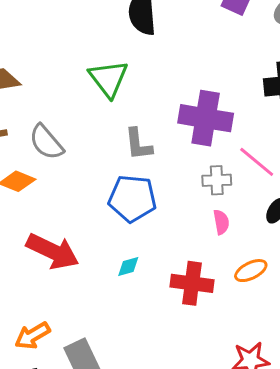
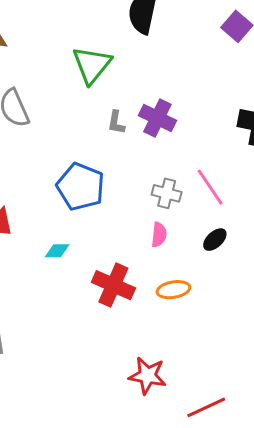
purple cross: (206, 118) -> (157, 118), moved, size x0.7
gray L-shape: (138, 144) -> (116, 122), moved, size x0.7

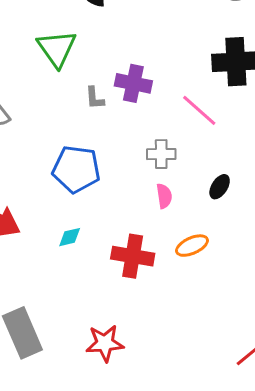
pink line: (210, 187) -> (199, 110), moved
red star: (148, 376) -> (105, 343), moved

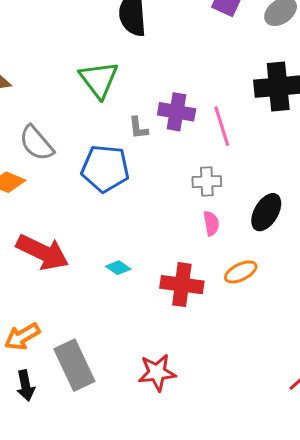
pink line: (199, 110) -> (222, 126), moved, turned 33
blue pentagon: (76, 169) -> (105, 169), moved
black ellipse: (220, 187) -> (266, 212), size x1.5
cyan diamond: (70, 237) -> (118, 268), turned 50

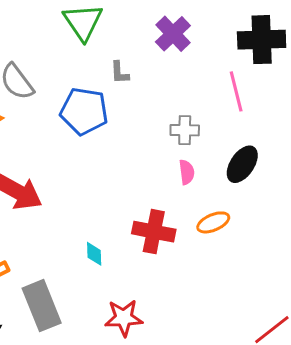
purple cross: (177, 112) -> (173, 34), moved, turned 33
pink line: (222, 126) -> (236, 91), moved
cyan diamond: (118, 268) -> (94, 254), moved, turned 50

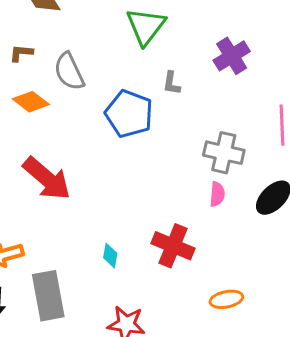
gray cross: (185, 130) -> (224, 153), size x1.4
orange ellipse: (213, 222) -> (226, 299), moved

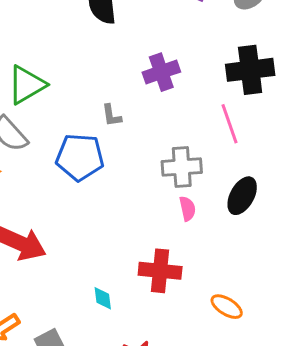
green triangle: (146, 26) -> (27, 85), moved, turned 39
purple cross: (232, 56) -> (161, 72), turned 30
orange ellipse: (226, 299) -> (227, 307), turned 60

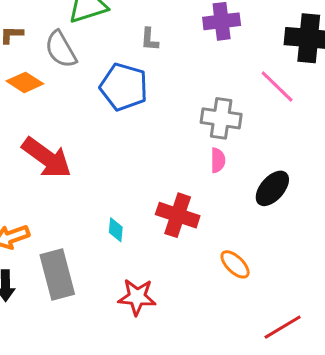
gray L-shape: (112, 116) -> (149, 39), moved
pink line: (229, 124) -> (277, 87), turned -39
black ellipse: (242, 196) -> (272, 188), moved

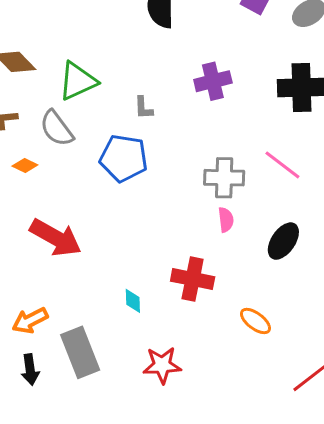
orange diamond: (25, 82) -> (25, 166), size x0.7
pink line: (277, 87) -> (282, 165), moved

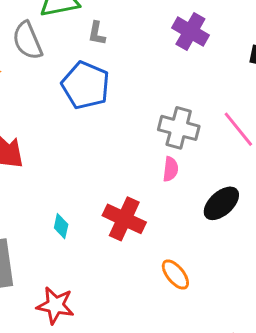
purple cross: (213, 81) -> (190, 31), turned 30
gray L-shape: (143, 108) -> (97, 33), moved
red star: (162, 365) -> (55, 305), moved

